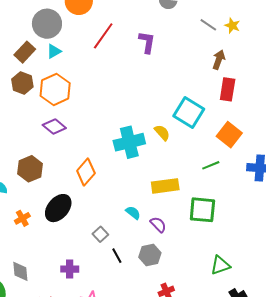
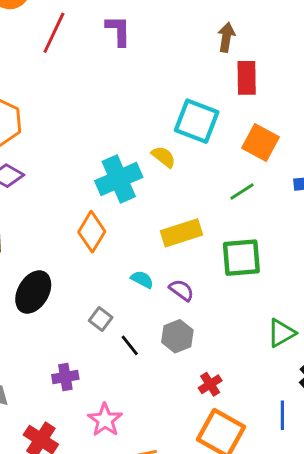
orange diamond: (86, 172) -> (92, 232), moved

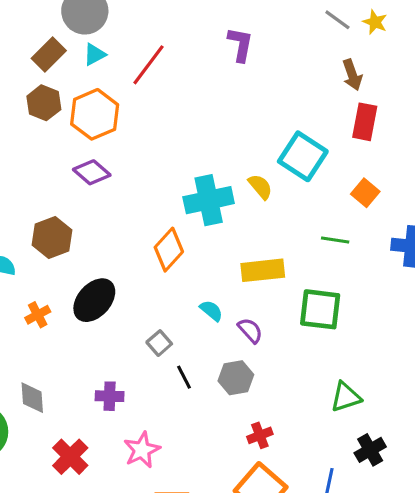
red line: (54, 33) -> (149, 65), moved
brown arrow: (226, 37) -> (352, 75), turned 140
orange square: (261, 143) -> (365, 193), size x0.7
green line: (242, 191) -> (335, 240), turned 30

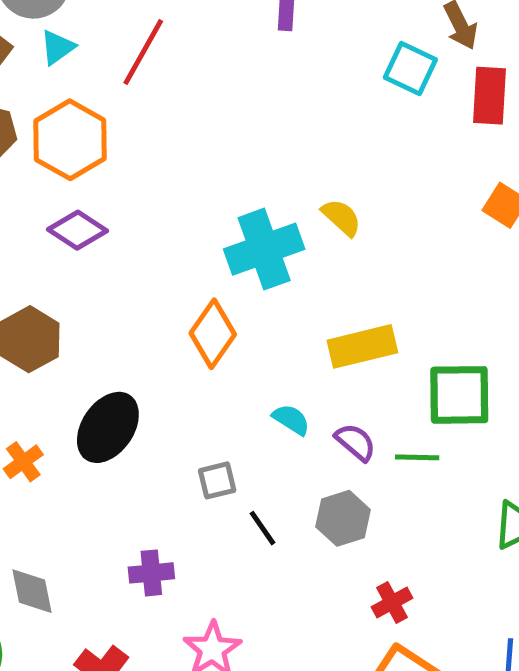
cyan square: (303, 156) -> (410, 69), moved, size x0.7
green line: (335, 240) -> (417, 457), moved
gray square: (159, 343) -> (217, 480), turned 35

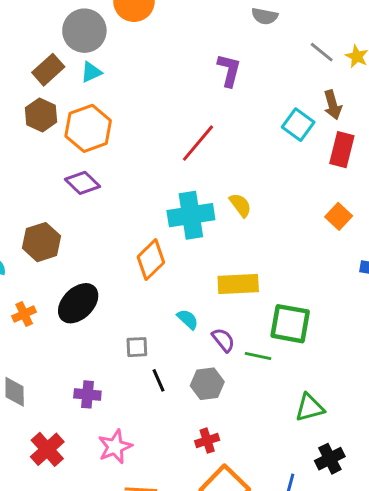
red line: (143, 52) -> (198, 143), moved
red cross: (392, 602) -> (207, 441), moved

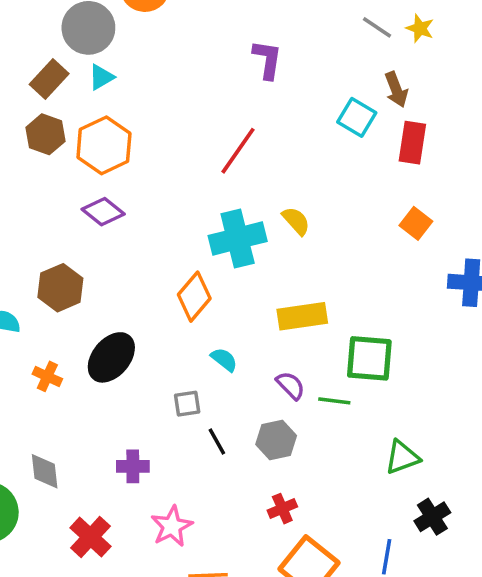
orange cross: (24, 314) -> (47, 376), turned -35
cyan semicircle: (188, 319) -> (224, 360), moved

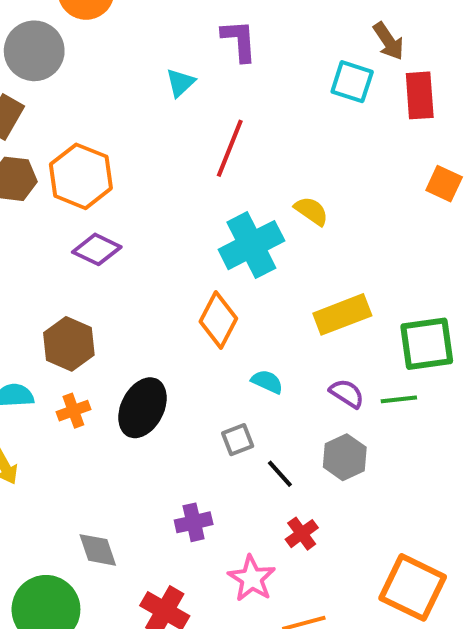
cyan triangle: (101, 77) -> (180, 83), moved
orange cross: (47, 376) -> (73, 411), moved, turned -32
red cross: (282, 509) -> (302, 534), moved

